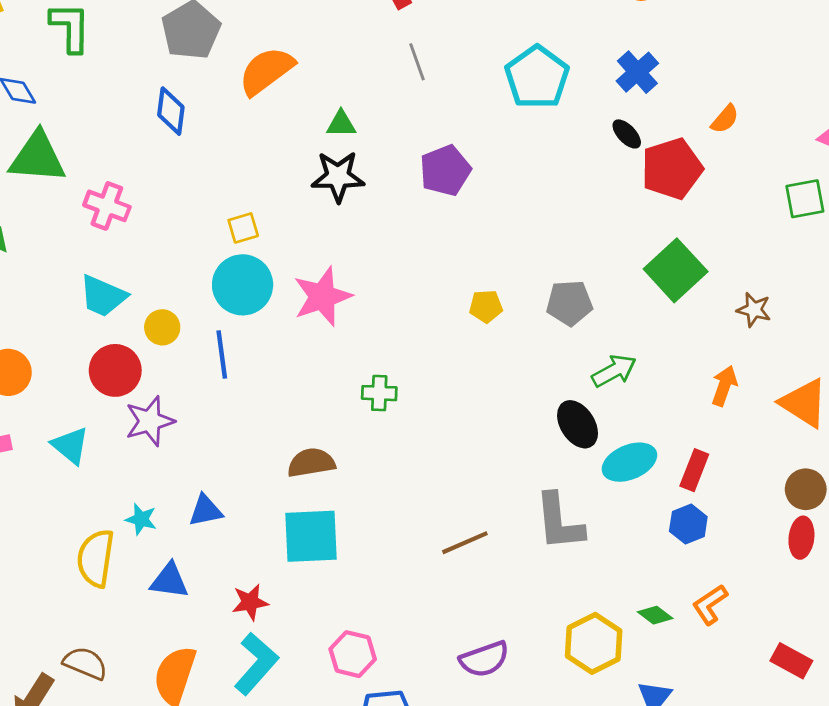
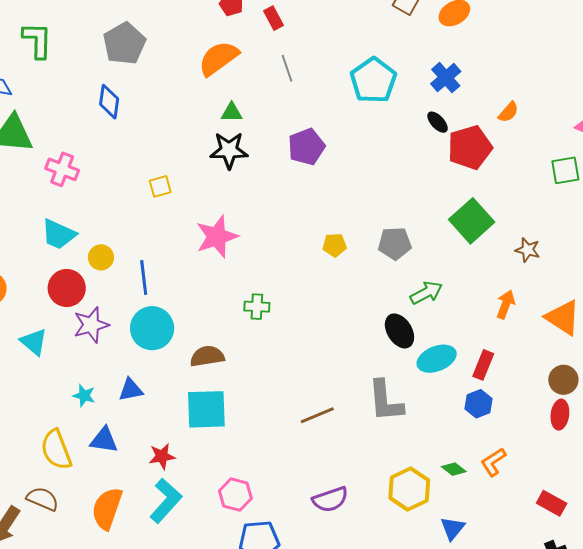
orange semicircle: (266, 71) -> (219, 58), moved
cyan circle: (243, 285) -> (152, 328), moved
yellow semicircle: (96, 558) -> (56, 450), moved, turned -30

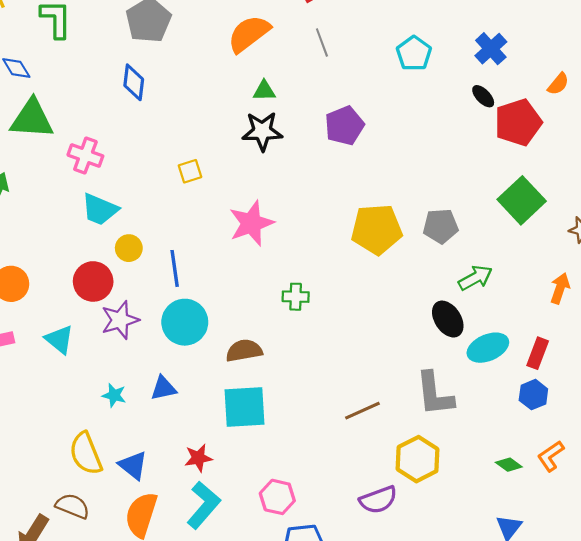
cyan pentagon: (373, 80) -> (414, 53), size x0.7
cyan trapezoid: (59, 234) -> (100, 209), moved
yellow pentagon: (334, 245) -> (377, 229), size x2.0
blue triangle: (104, 440) -> (133, 465), moved, turned 32
yellow hexagon: (409, 489) -> (418, 459), moved

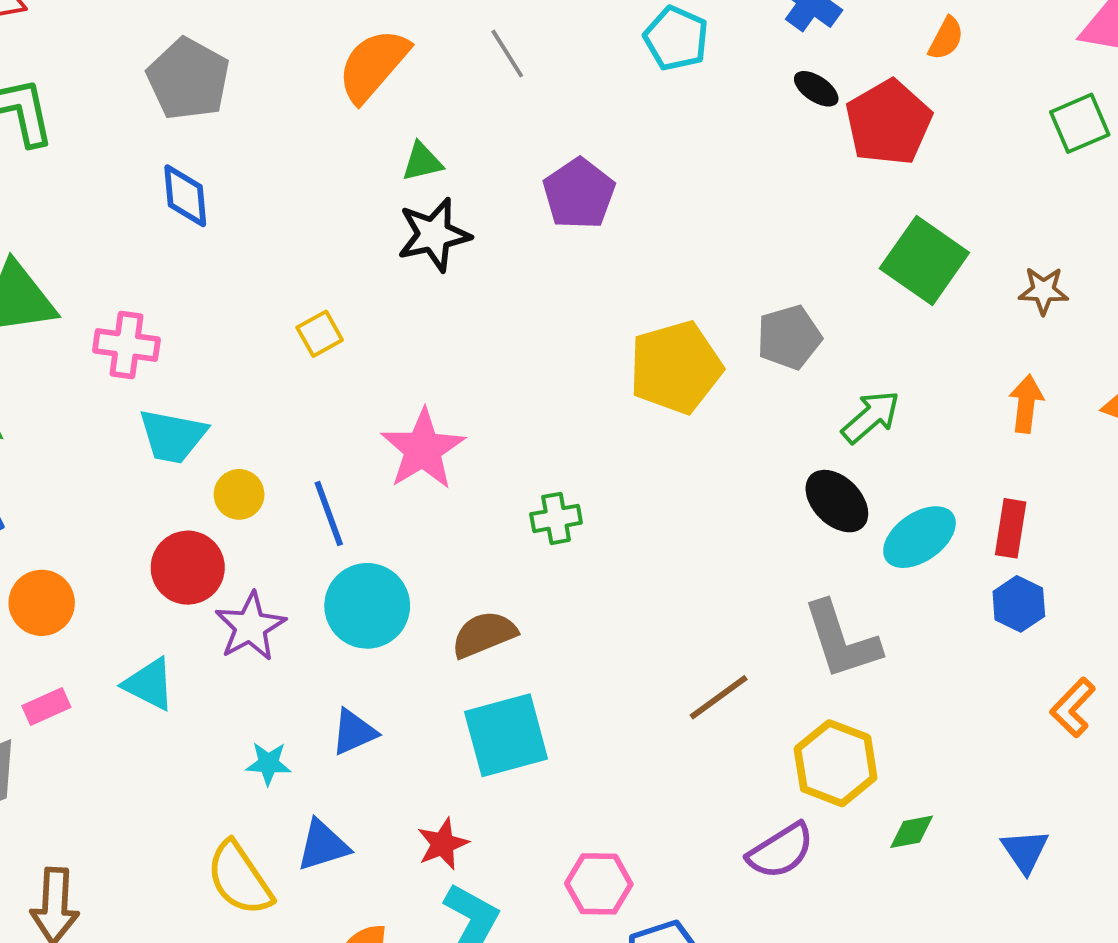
pink star: (251, 223) -> (423, 449), moved
blue triangle: (133, 465) -> (323, 845), moved, turned -44
green diamond: (509, 465) -> (912, 832), moved, turned -35

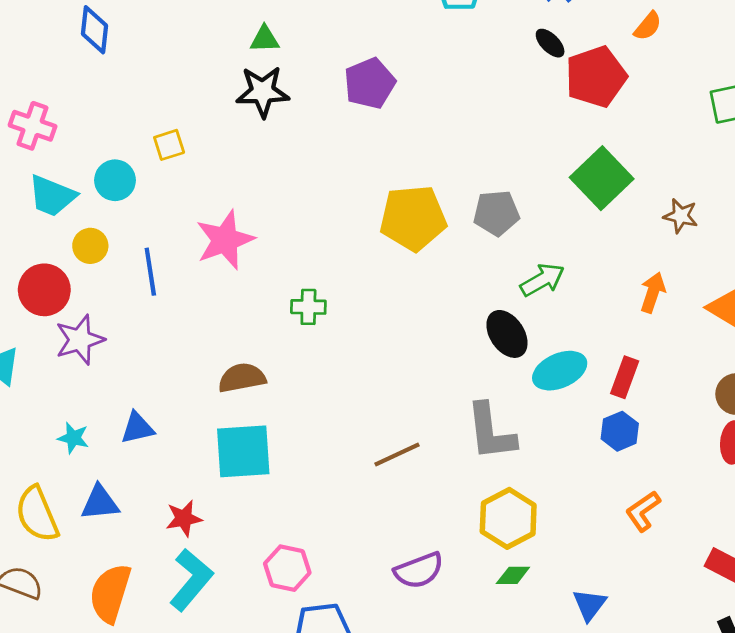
cyan circle: (367, 606) -> (115, 180), moved, size x0.7
yellow hexagon: (836, 763) -> (508, 518), moved

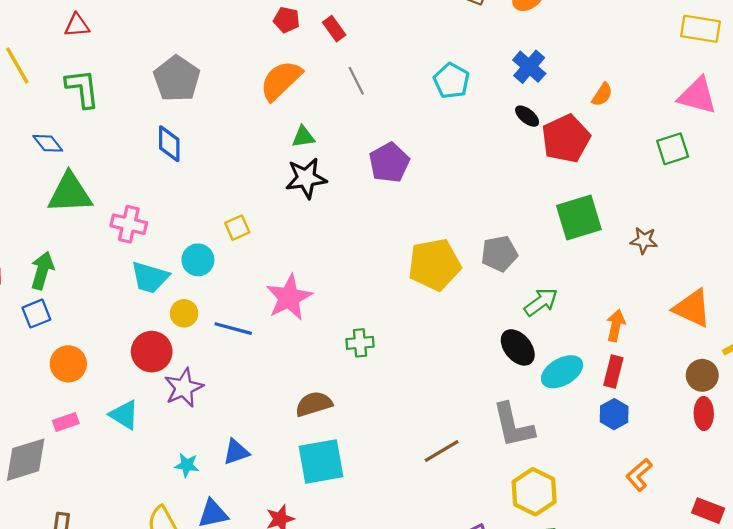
green square: (602, 178) -> (579, 218), turned 33
blue line: (150, 272) -> (233, 329), turned -60
orange arrow: (653, 292) -> (616, 325), moved

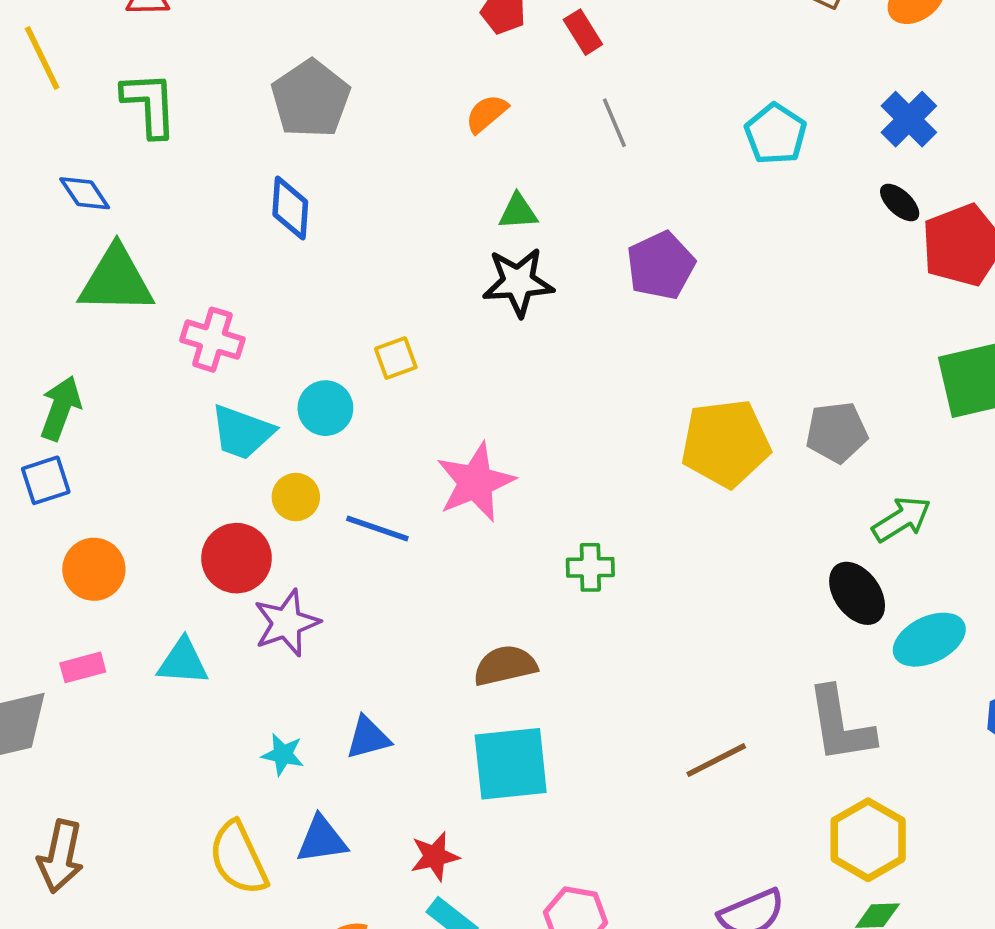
orange semicircle: (281, 80) -> (487, 114), size x0.6
cyan triangle: (124, 415) -> (183, 662), turned -32

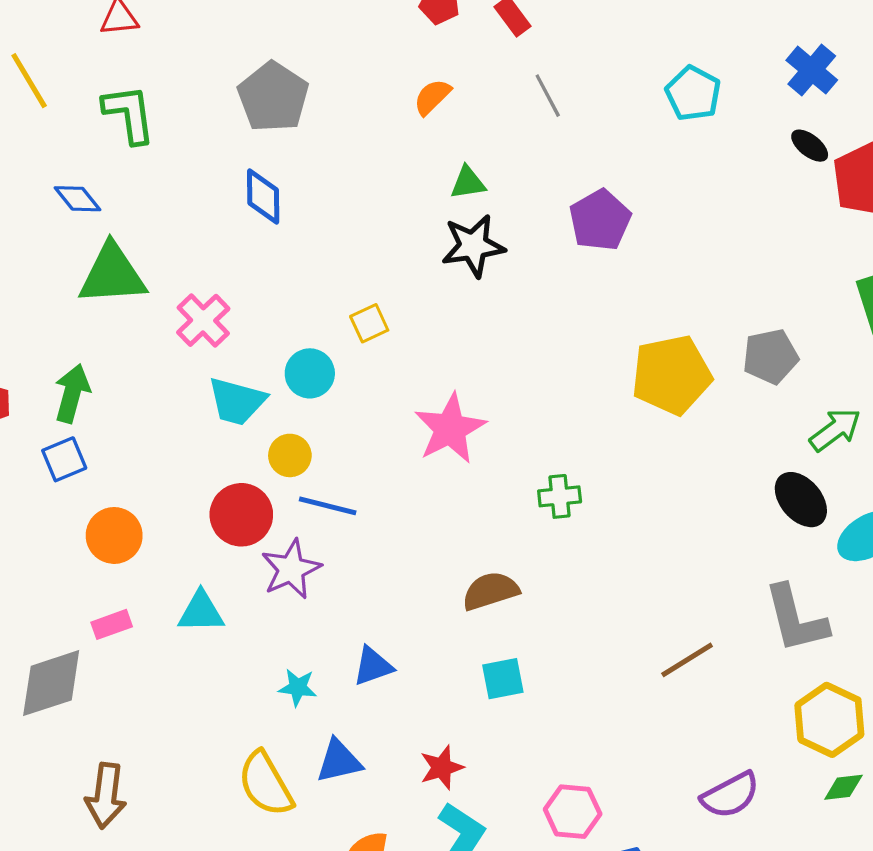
pink cross: (212, 340) -> (203, 320), turned 34
blue line: (377, 528) -> (328, 506), moved
cyan square: (511, 764) -> (503, 679), size x0.6

